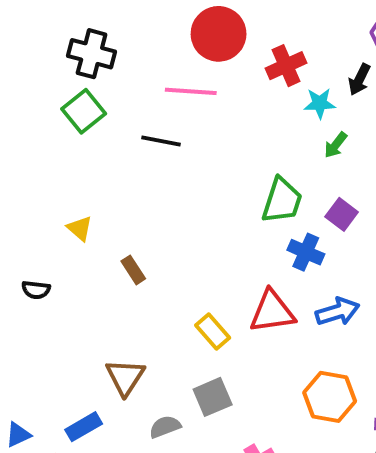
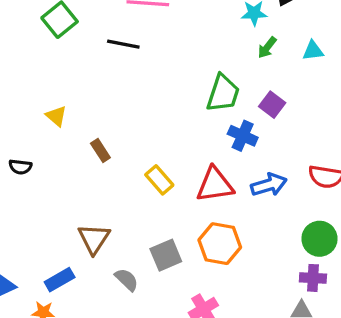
yellow rectangle: (213, 331) -> (159, 180), moved
orange hexagon: (330, 397) -> (220, 244), moved
gray semicircle: (165, 427) -> (127, 280), turned 65

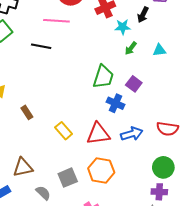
brown triangle: (94, 239) -> (23, 167), turned 45

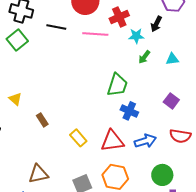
pink line: (56, 21) -> (95, 34), moved
black line: (41, 46) -> (56, 27), moved
purple square: (134, 84) -> (171, 101), moved
green circle: (163, 167) -> (162, 175), moved

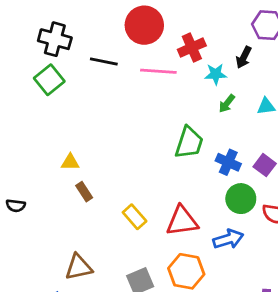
yellow triangle: (15, 99) -> (70, 162), moved, turned -40
blue cross: (129, 111) -> (228, 162), moved
blue arrow: (145, 141) -> (228, 239), moved
green circle: (162, 175) -> (241, 199), moved

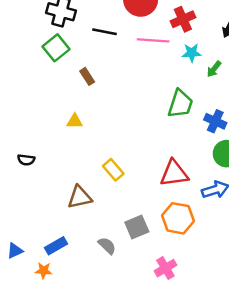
cyan star: (216, 74) -> (192, 53), moved
brown rectangle: (84, 192) -> (87, 76), moved
yellow rectangle: (135, 217) -> (113, 170), moved
brown triangle: (79, 267) -> (80, 197), moved

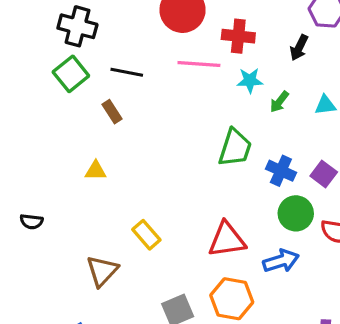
red cross: (183, 19) -> (238, 36), turned 30
black line: (105, 32) -> (127, 72), moved
brown triangle: (80, 197) -> (102, 271), turned -35

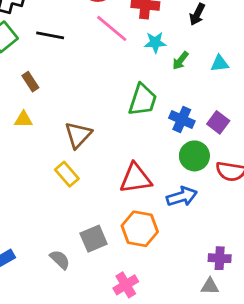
pink line: (199, 64) -> (112, 28), turned 36
brown rectangle: (112, 112) -> (30, 82), moved
brown triangle: (102, 271) -> (78, 135), moved

